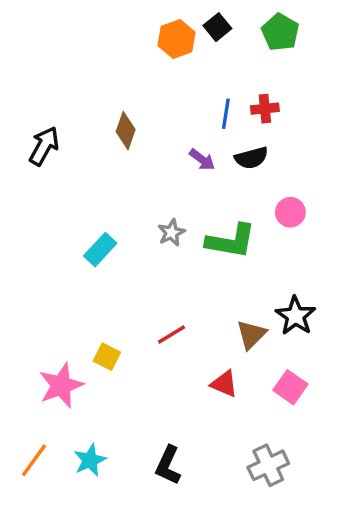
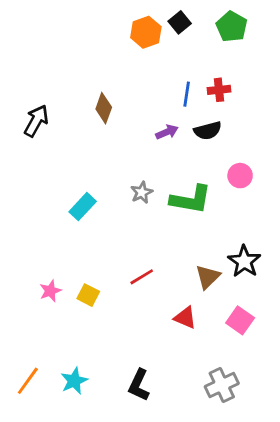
purple arrow: (202, 160) -> (167, 132), turned -60
pink star: (61, 385) -> (50, 291), moved, size x0.6

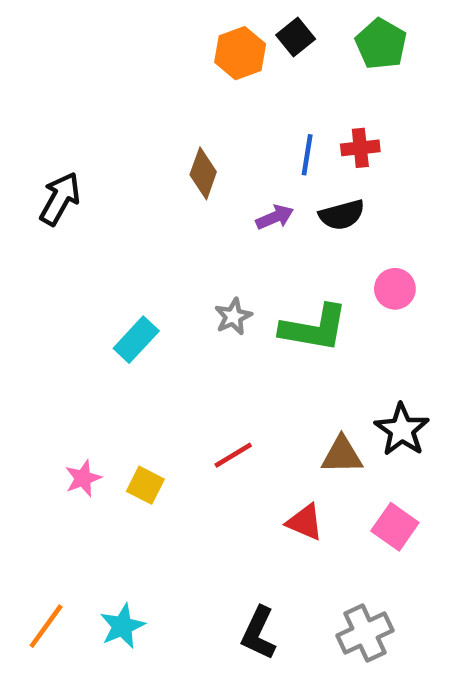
brown diamond: (104, 108) -> (203, 173), moved
brown triangle: (208, 277) -> (342, 455), turned 44
black L-shape: (139, 385) -> (259, 633), moved

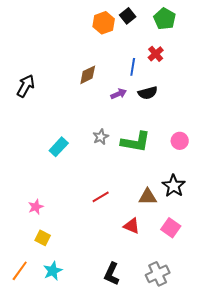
red cross: (360, 148) -> (156, 54), moved, turned -35
brown diamond: (203, 173) -> (88, 75), turned 45
pink circle: (395, 289) -> (180, 141), moved
yellow square: (145, 485) -> (43, 238), moved

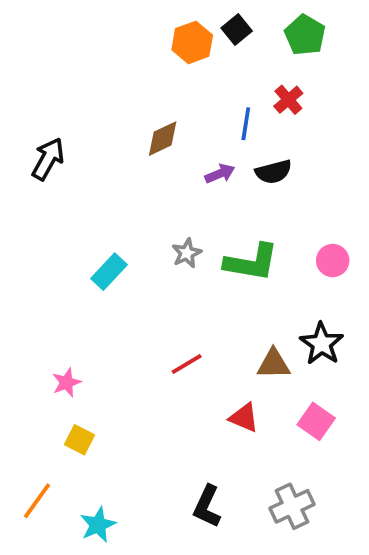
cyan star: (53, 271) -> (98, 525), moved

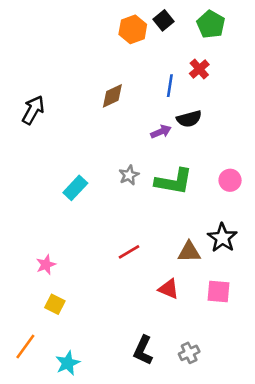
purple arrow: (220, 174) -> (161, 132), moved
pink square: (316, 421) -> (218, 291), turned -30
gray cross: (292, 506) -> (189, 353), moved, size x0.7

